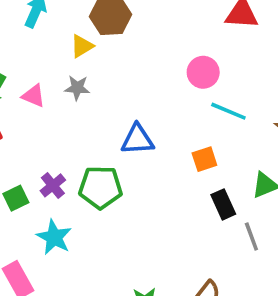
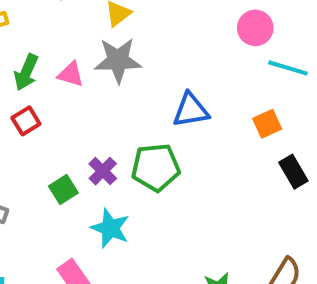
gray star: (77, 88) -> (118, 60), size x1.6

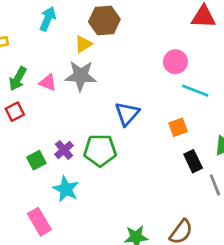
blue triangle: (191, 110) -> (127, 114), turned -44

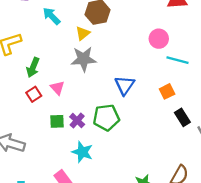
cyan arrow: (48, 19) -> (52, 16), turned -60
pink triangle: (48, 83) -> (57, 88), moved, turned 32
green square: (36, 160) -> (57, 121), moved, turned 32

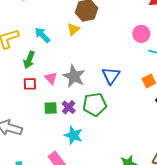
cyan arrow: (52, 16) -> (42, 35), moved
gray star: (83, 59) -> (74, 76), moved, turned 30
red square: (34, 94) -> (30, 84), turned 32

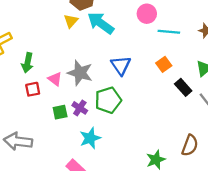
cyan arrow: (42, 35) -> (101, 23), moved, size x1.4
cyan star: (73, 135) -> (90, 138), turned -30

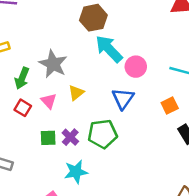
pink circle: (147, 14) -> (136, 67), moved
yellow triangle: (71, 21) -> (76, 93), moved
gray star: (80, 73) -> (53, 64), moved
red square: (33, 89) -> (23, 108), turned 32

